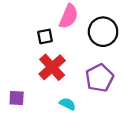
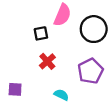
red cross: (52, 67) -> (47, 61), size x0.7

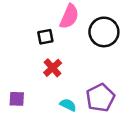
purple pentagon: (90, 71) -> (100, 98), moved

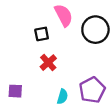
pink semicircle: (69, 16) -> (64, 15), turned -50
cyan semicircle: (68, 105) -> (62, 97), turned 80

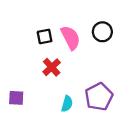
pink semicircle: (64, 15) -> (71, 38), moved
black circle: (95, 30) -> (102, 32), size x0.7

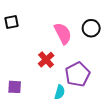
black square: (45, 37) -> (11, 22), moved
purple pentagon: (99, 97) -> (78, 74), moved

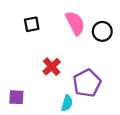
black square: (11, 22) -> (32, 24), moved
pink semicircle: (63, 33) -> (75, 23), moved

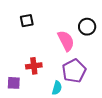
pink semicircle: (75, 23) -> (66, 41), moved
red cross: (52, 67) -> (34, 66), moved, turned 35

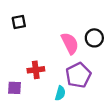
black square: (27, 21) -> (19, 22), moved
black circle: (87, 27) -> (94, 38), moved

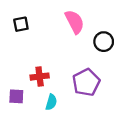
pink semicircle: (70, 43) -> (75, 22), moved
cyan semicircle: (60, 93) -> (51, 102), moved

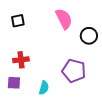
red cross: (40, 77) -> (21, 60), moved
purple pentagon: (86, 82) -> (74, 71), turned -30

